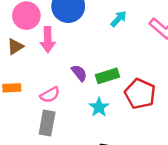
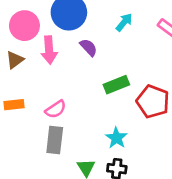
purple semicircle: (79, 73) -> (89, 47), moved
cyan star: (99, 107) -> (116, 138), moved

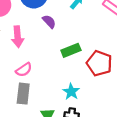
pink arrow: (49, 50) -> (18, 37), moved

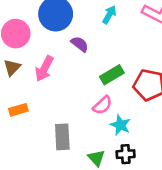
pink arrow: (18, 37) -> (44, 69), turned 42
pink semicircle: (24, 70) -> (103, 105), moved

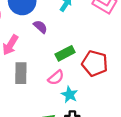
gray rectangle: (62, 137) -> (21, 73), moved

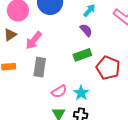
purple semicircle: (40, 27) -> (86, 30), moved
pink semicircle: (56, 78) -> (59, 92), moved

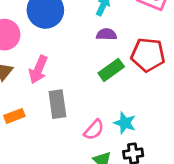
purple semicircle: (86, 30) -> (106, 34), turned -32
red pentagon: (108, 68) -> (148, 55), moved

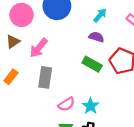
green rectangle: (111, 70) -> (92, 64), turned 48
orange rectangle: (14, 116) -> (11, 77), turned -48

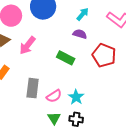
green rectangle: (92, 64) -> (66, 58), moved
gray rectangle: (45, 77) -> (33, 88), moved

